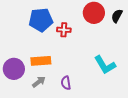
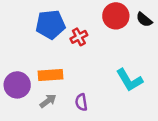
black semicircle: (117, 16) -> (144, 20), turned -80
red cross: (64, 30) -> (79, 37), turned -32

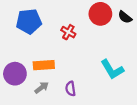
blue pentagon: (50, 25) -> (29, 21), moved
red cross: (79, 37) -> (68, 32), turned -32

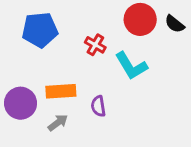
cyan L-shape: (112, 69) -> (131, 66), moved
purple semicircle: (70, 89) -> (98, 106), moved

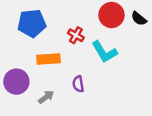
orange rectangle: (61, 91) -> (48, 59), moved

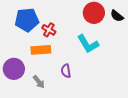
red cross: (76, 35) -> (49, 30), moved
gray arrow: (46, 97) -> (39, 82), turned 88

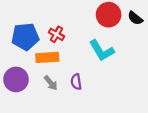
blue pentagon: (27, 20) -> (25, 37), moved
gray arrow: (39, 82) -> (51, 83), moved

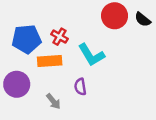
cyan L-shape: (102, 51) -> (91, 55), moved
gray arrow: (51, 83) -> (53, 101), moved

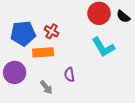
cyan L-shape: (91, 55) -> (103, 47), moved

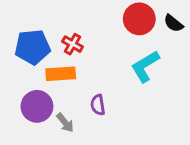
cyan L-shape: (103, 47) -> (145, 66), turned 90
purple circle: (15, 72) -> (37, 106), moved

